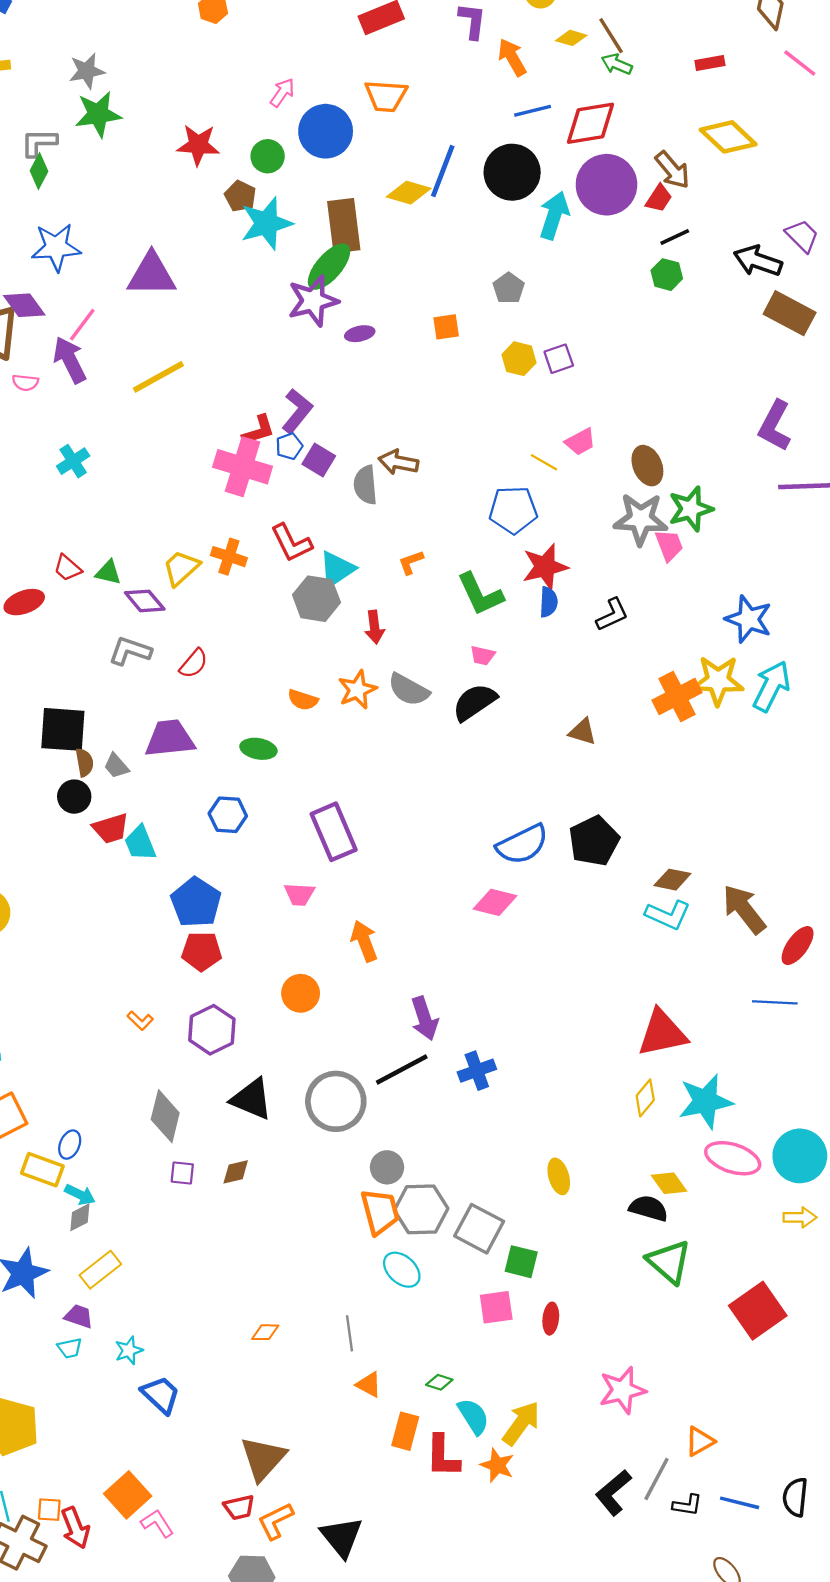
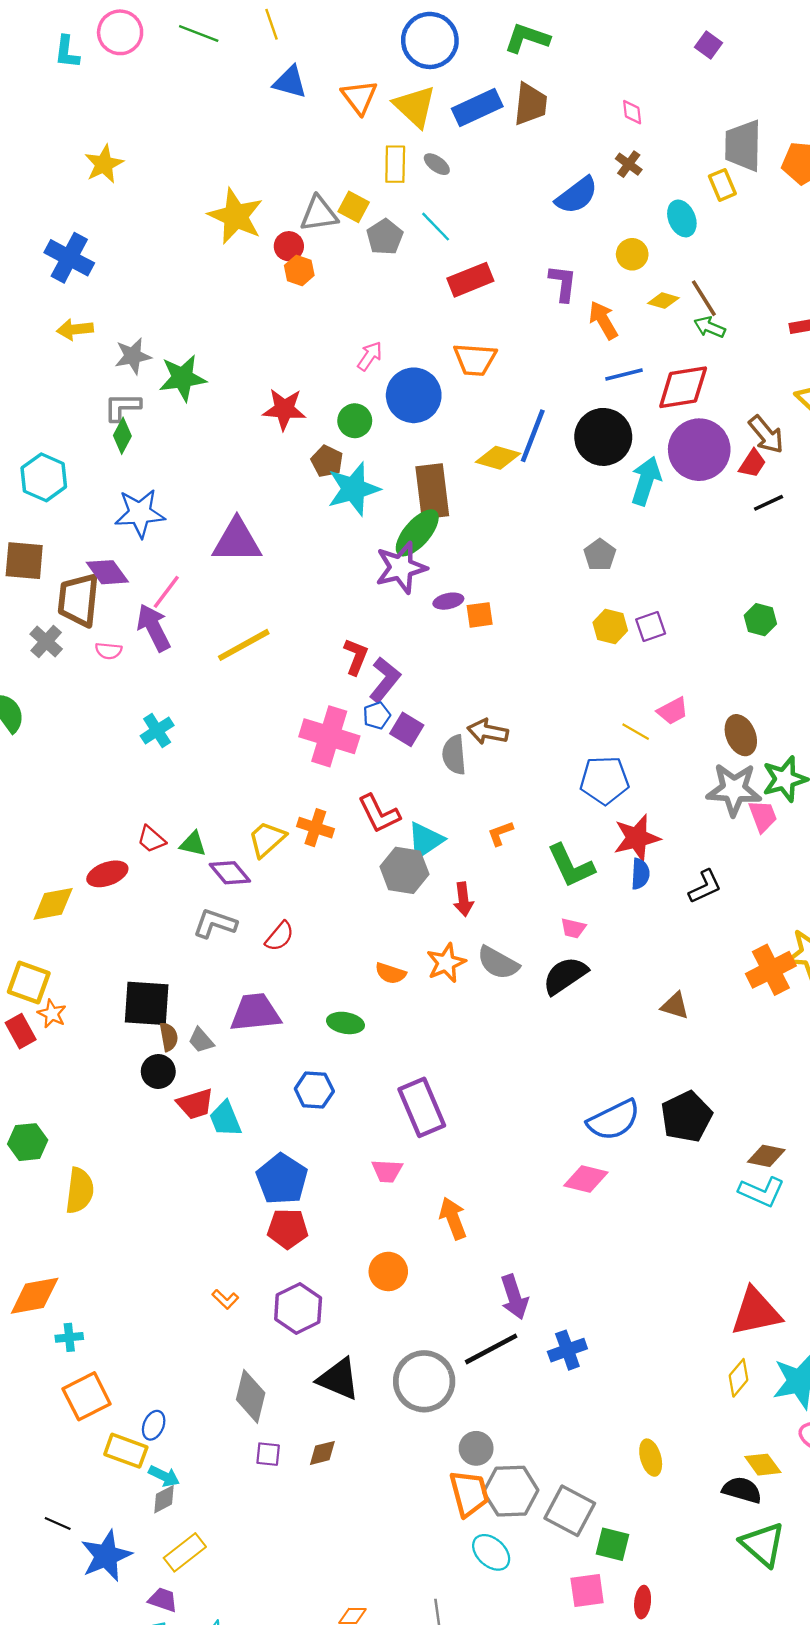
gray star: (87, 71) -> (133, 356), moved
green hexagon: (667, 275) -> (760, 620), moved
orange square: (446, 327) -> (480, 615), moved
red L-shape: (258, 430) -> (356, 657), moved, turned -51

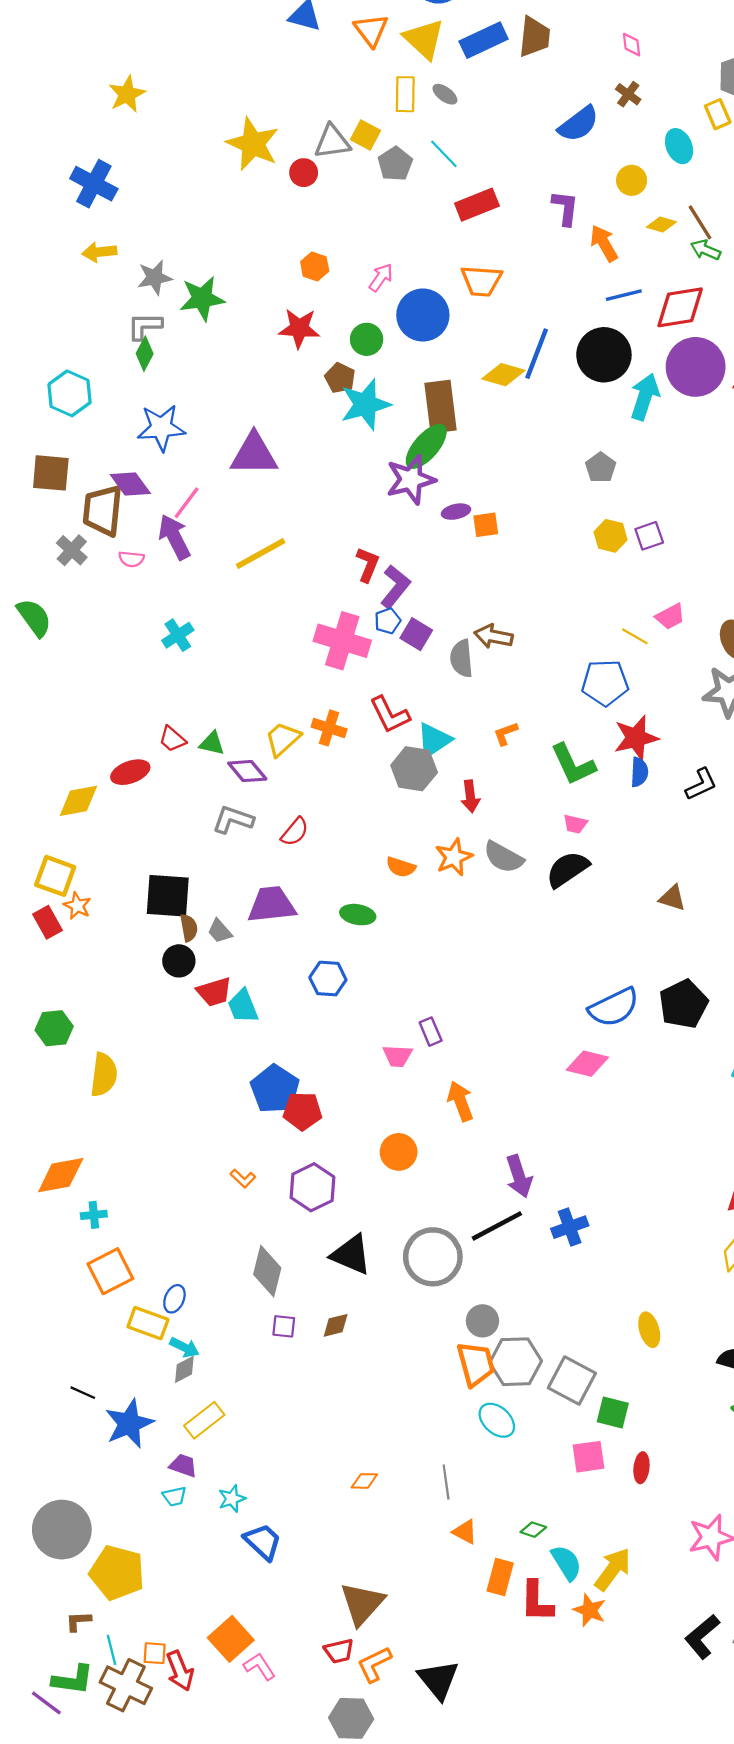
orange hexagon: (299, 270) -> (315, 266), moved
purple rectangle: (422, 1107) -> (431, 1032), moved, size x0.5
blue pentagon: (282, 1179) -> (275, 1089), moved

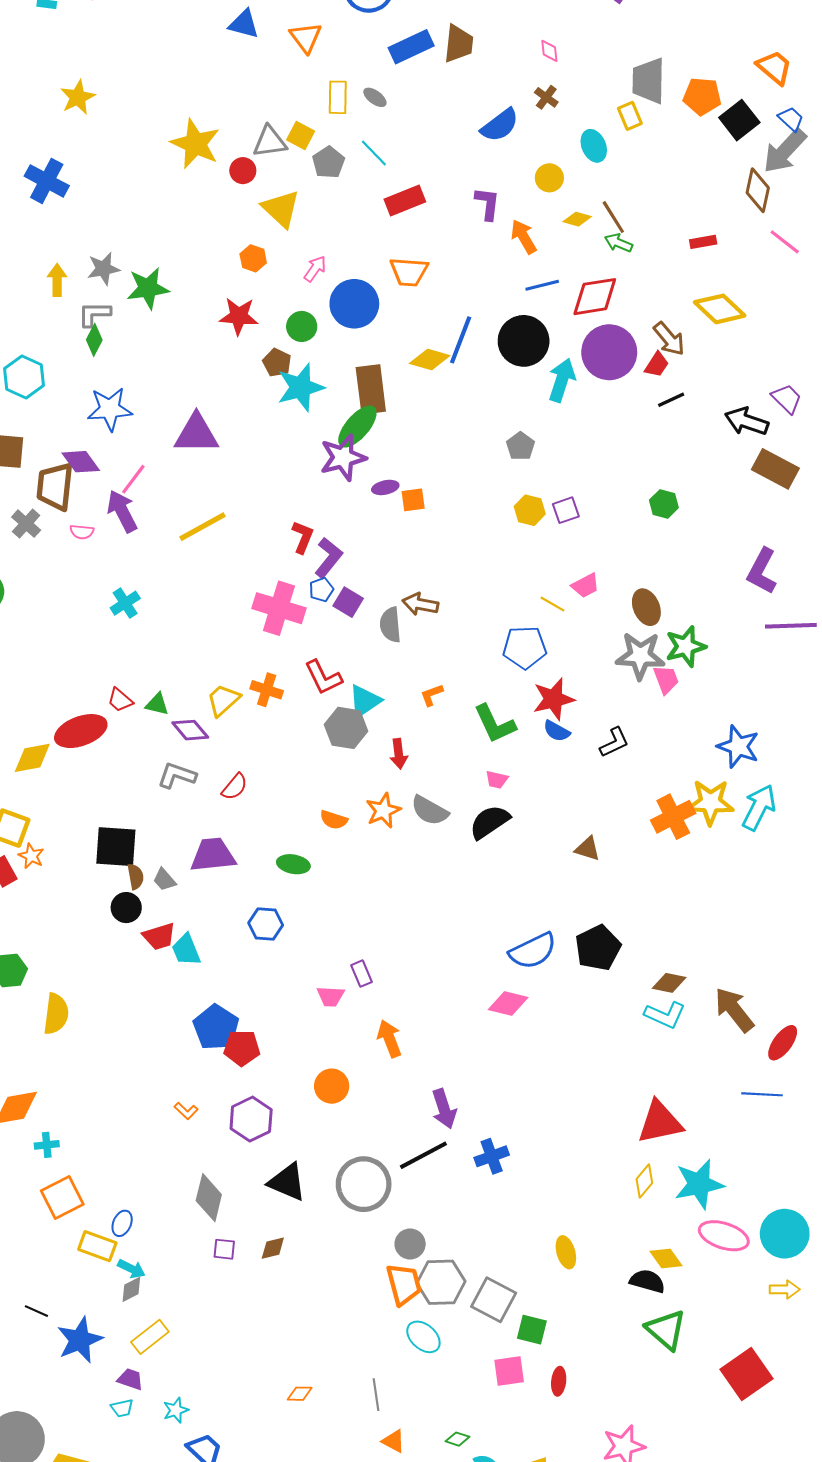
yellow triangle: (424, 39) -> (281, 209), moved
yellow arrow: (99, 252) -> (57, 280), moved, turned 96
red ellipse: (130, 772) -> (81, 731), size x1.4
blue semicircle: (639, 772) -> (557, 731), turned 116

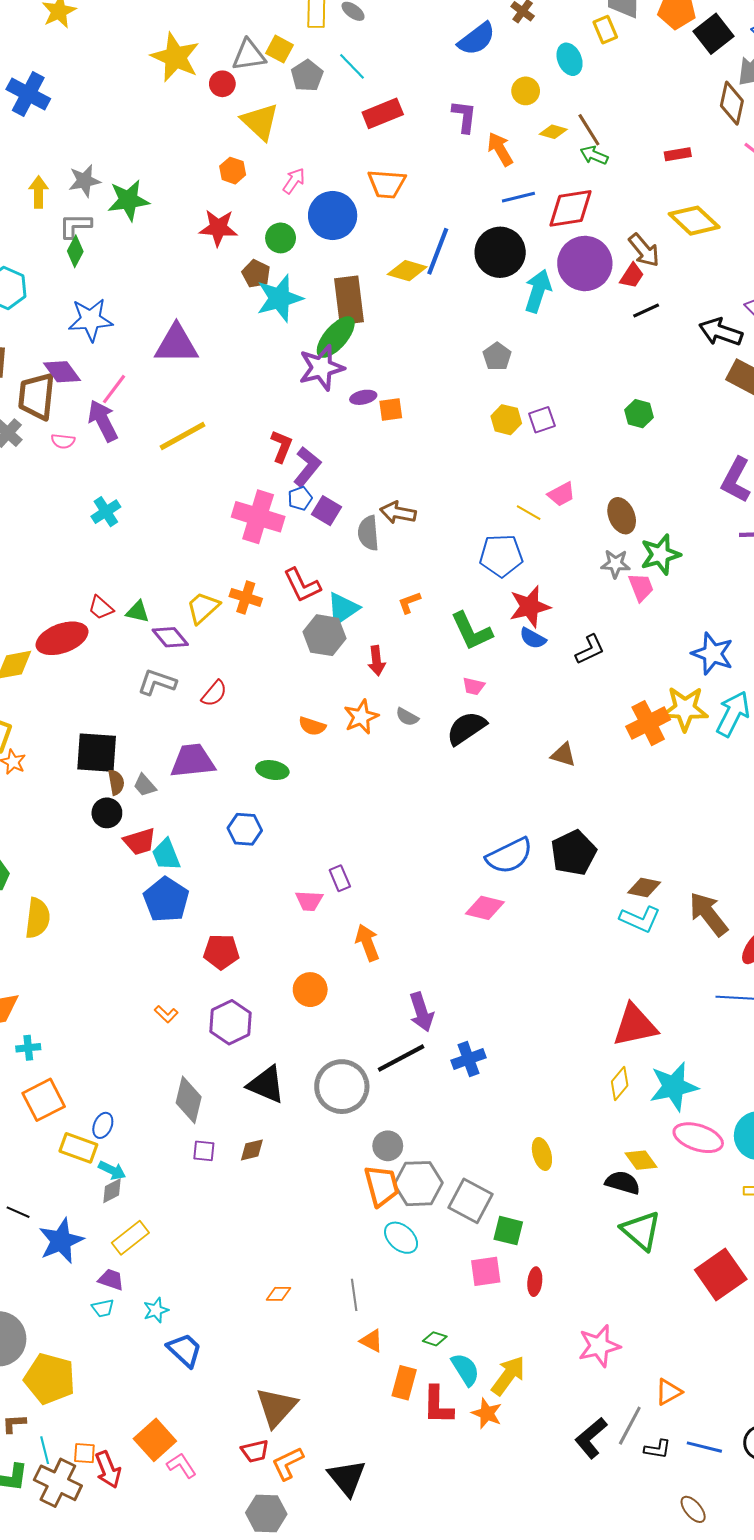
gray star: (640, 656) -> (615, 564), size x0.6
gray semicircle: (430, 811) -> (407, 717), size x0.6
blue pentagon: (216, 1027) -> (166, 900), moved

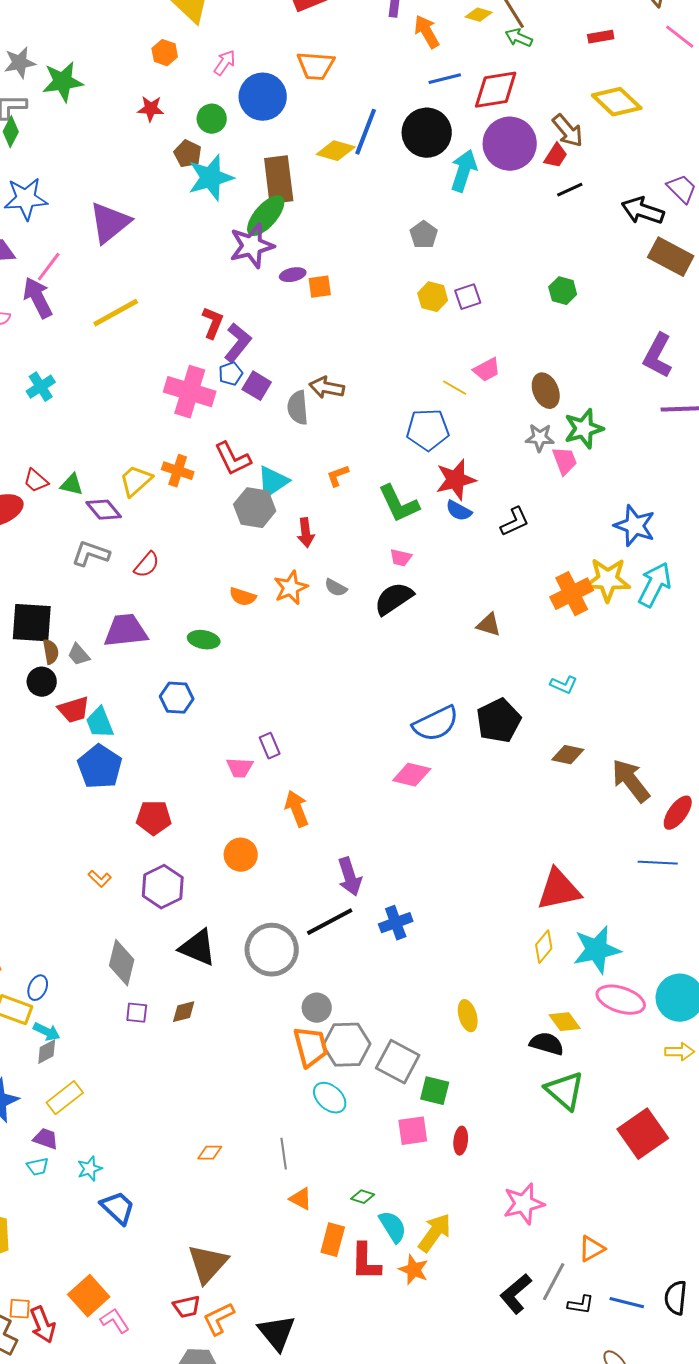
red star: (218, 228) -> (151, 109), size x0.7
purple triangle: (176, 344) -> (110, 223), turned -39
cyan L-shape: (640, 919) -> (564, 685), moved, size x0.7

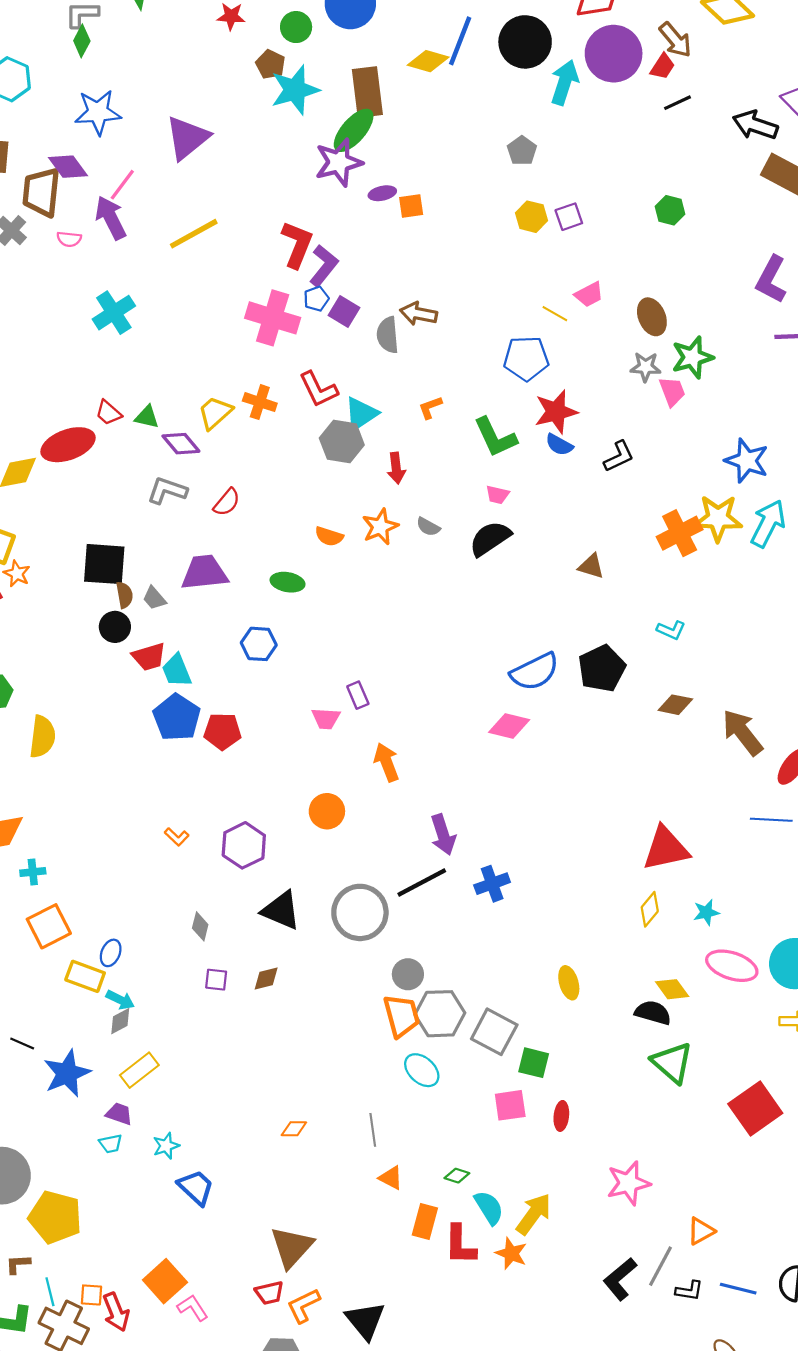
red L-shape: (213, 323) -> (297, 244), size x1.4
cyan cross: (41, 387) -> (114, 313), size x1.4
red pentagon: (154, 818) -> (223, 731), moved
cyan star: (597, 950) -> (706, 912), size x0.5
gray diamond: (122, 963) -> (200, 926), size x0.6

